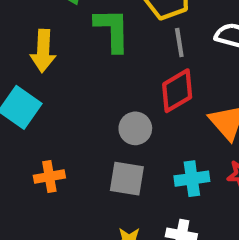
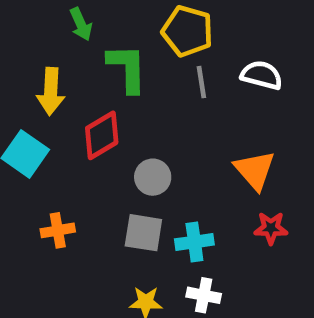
red diamond: (177, 91) -> (102, 135), moved
cyan cross: (192, 179) -> (194, 242), moved

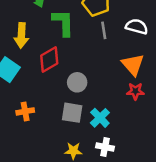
orange triangle: (255, 170) -> (133, 65), moved
red star: (271, 228) -> (135, 91), moved
cyan cross: (194, 242) -> (100, 118), turned -36

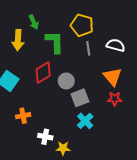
yellow arrow: (21, 35) -> (18, 40), moved
gray circle: (77, 82) -> (66, 81), moved
gray square: (72, 113) -> (80, 98), moved, turned -30
white cross: (105, 147) -> (45, 137), moved

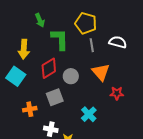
yellow arrow: (18, 40) -> (24, 49), moved
orange triangle: (112, 77) -> (101, 72), moved
gray square: (80, 98) -> (55, 97), moved

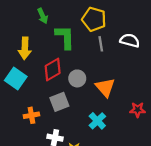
orange triangle: (101, 72) -> (105, 87), moved
red star: (117, 93) -> (138, 110), moved

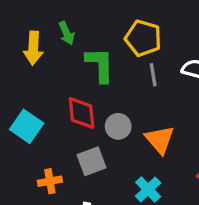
yellow arrow: (25, 48) -> (33, 48), moved
red diamond: (53, 70) -> (82, 113), turned -65

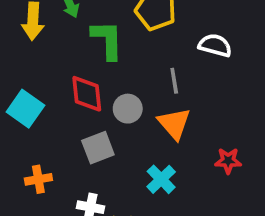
gray line: (153, 75) -> (174, 81), moved
orange cross: (50, 181) -> (38, 179), moved

